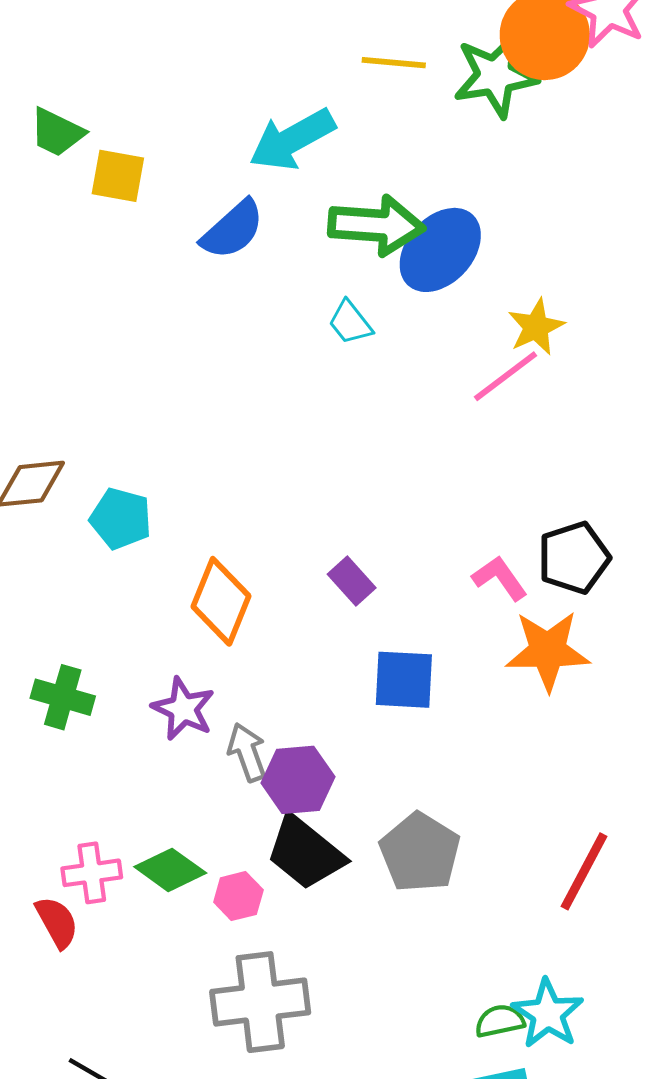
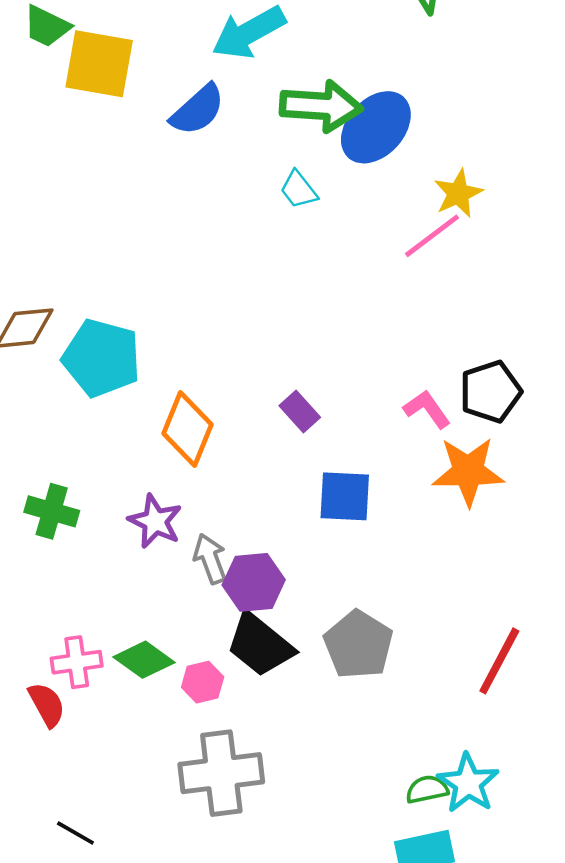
yellow square: (118, 176) -> (99, 64), size x1.5
cyan pentagon: (121, 519) -> (102, 358), size x1.5

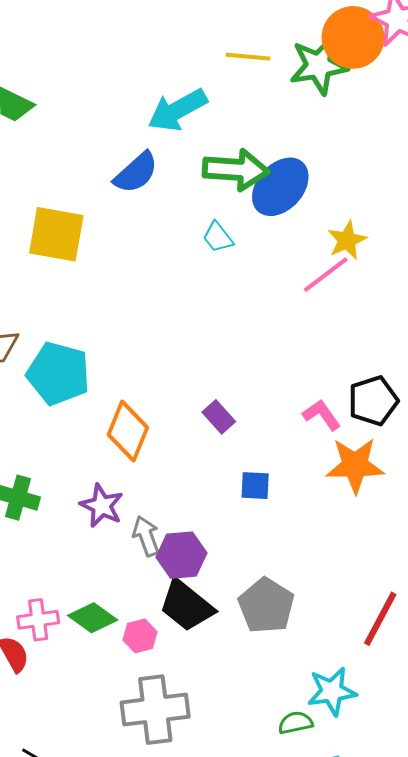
yellow square: (99, 64) -> (56, 234), moved
blue square: (345, 496) -> (255, 486), size x0.7
cyan star: (468, 783) -> (332, 691), moved, turned 30
green semicircle: (427, 789) -> (295, 723), moved

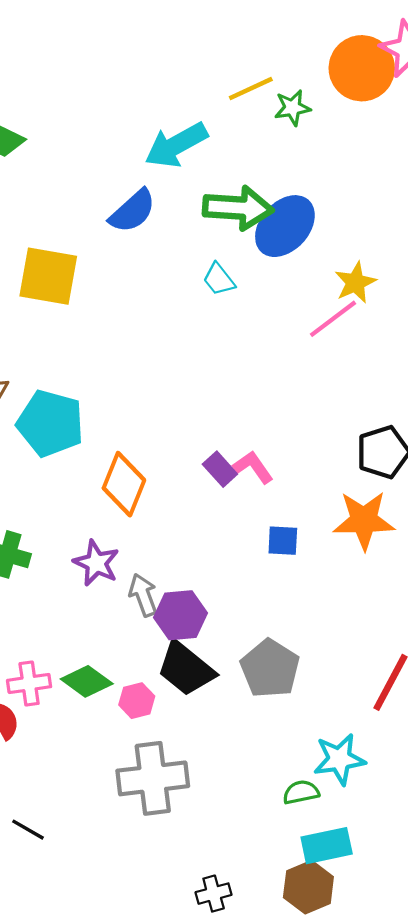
yellow line: (248, 57) -> (251, 89), turned -30
green star: (319, 66) -> (292, 108), moved, size x0.6
pink L-shape: (322, 415) -> (253, 467), moved
blue square: (255, 486) -> (283, 541), moved

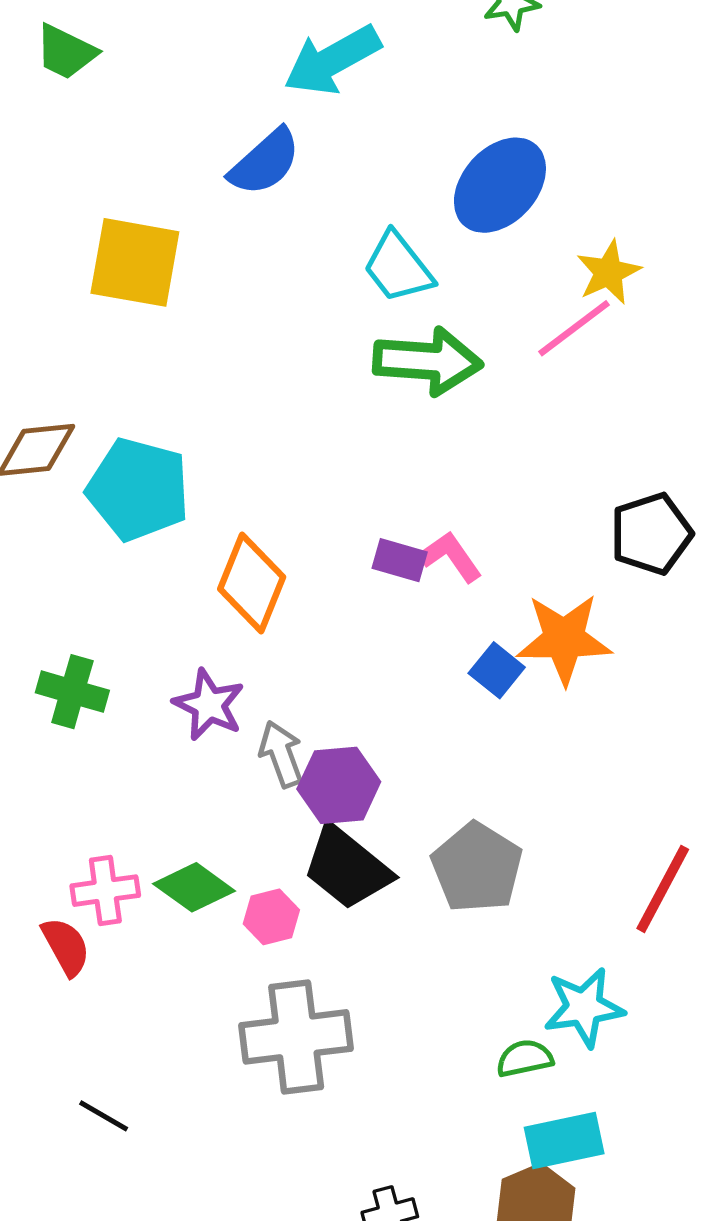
green arrow: (238, 208) -> (428, 361), moved
cyan trapezoid: (219, 279) -> (398, 267), size x1.4
purple rectangle: (220, 469) -> (400, 560), turned -32
orange star: (364, 520) -> (564, 639), moved
blue square: (283, 541) -> (497, 670), turned 36

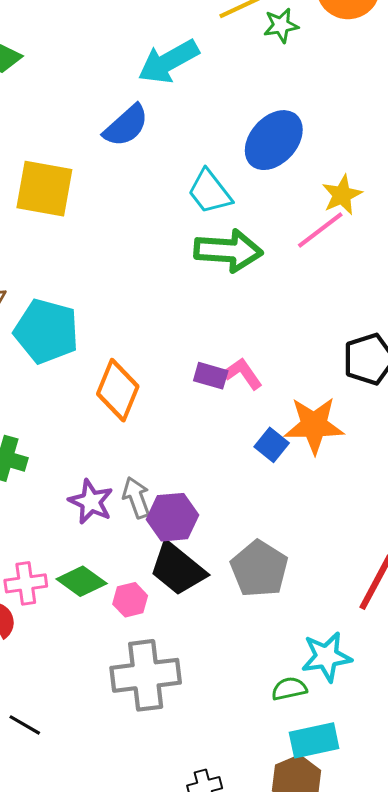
purple star: (209, 705) -> (91, 502), moved

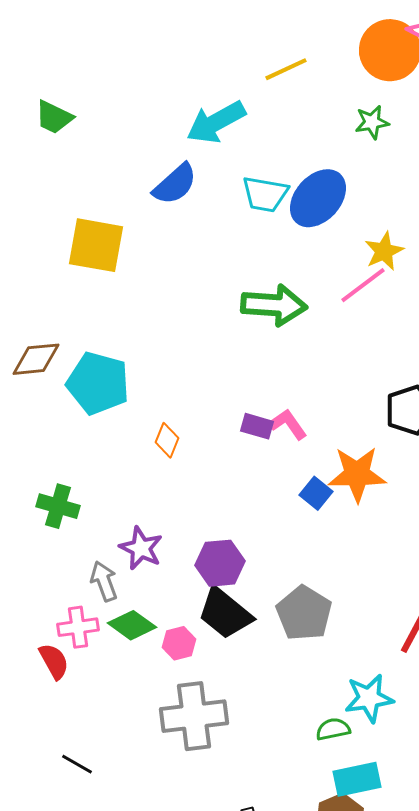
green star: (281, 25) -> (372, 122), moved
cyan trapezoid: (210, 192) -> (265, 194), moved, turned -42
orange diamond: (118, 390) -> (167, 440), size x0.6
gray arrow: (136, 498) -> (104, 581), moved

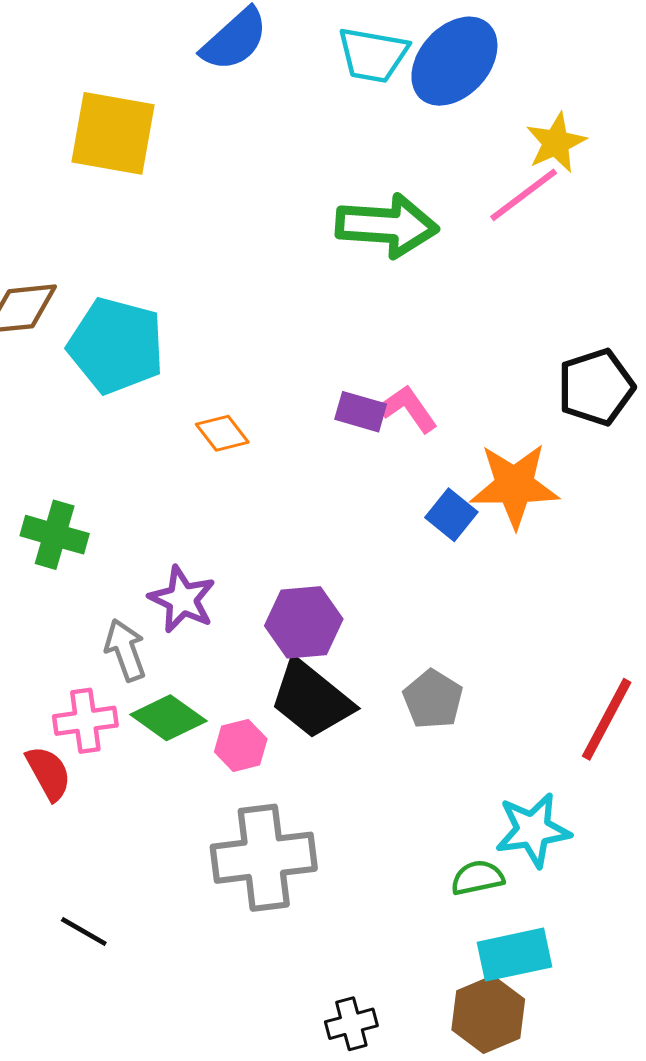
orange diamond: (167, 440) -> (222, 433), turned -60
gray pentagon: (304, 613) -> (433, 699), size x0.7

